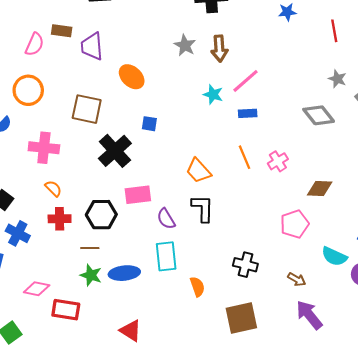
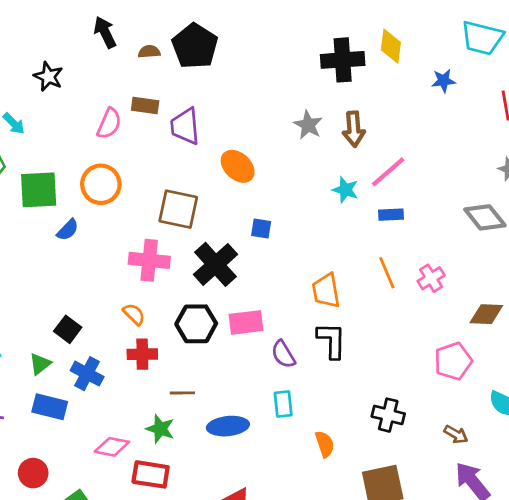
pink cross: (44, 148) -> (149, 260), moved
orange trapezoid: (198, 171) -> (326, 291), turned 32
black hexagon: (101, 215) -> (196, 324), moved
cyan rectangle: (166, 256) -> (283, 404), size x0.7
green star: (91, 275) -> (160, 429), moved

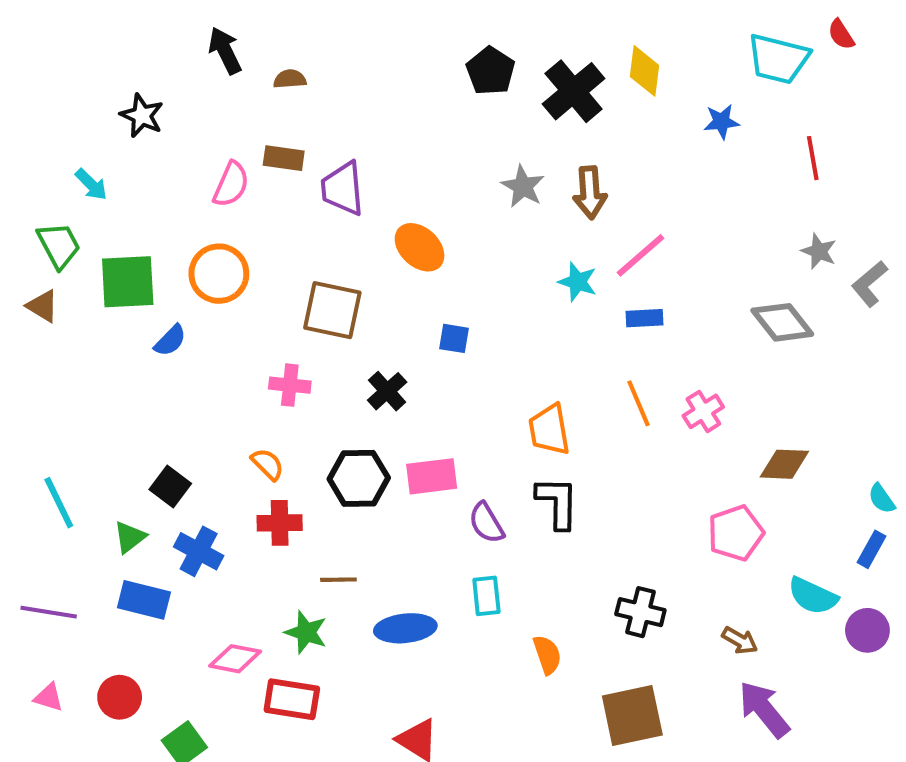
black pentagon: (195, 46) -> (490, 71), moved, size x0.7
black cross: (343, 60) -> (574, 91), turned -36
pink cross: (149, 260) -> (290, 385), size x0.7
black cross: (216, 264) -> (387, 391), size x0.6

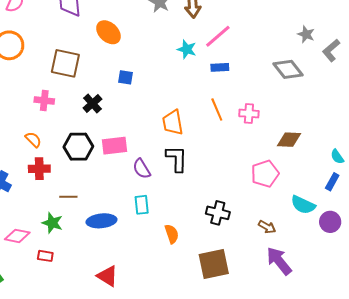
pink cross: (703, 411) -> (249, 114), turned 36
red rectangle: (292, 699) -> (45, 256), size x0.6

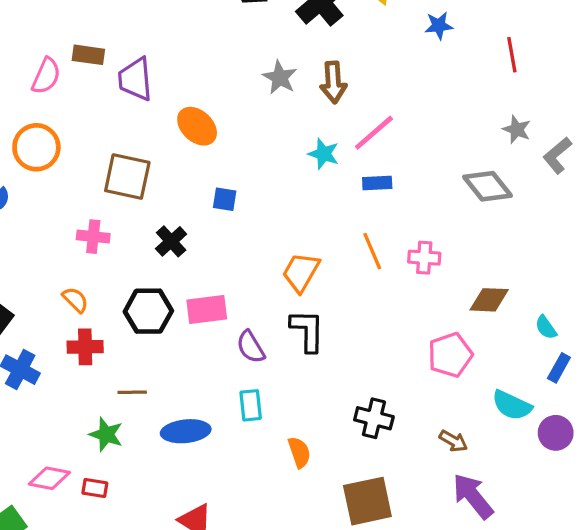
orange trapezoid: (173, 123) -> (301, 272), turned 40
cyan semicircle: (337, 157) -> (546, 327), moved
pink diamond: (17, 236) -> (49, 478), moved

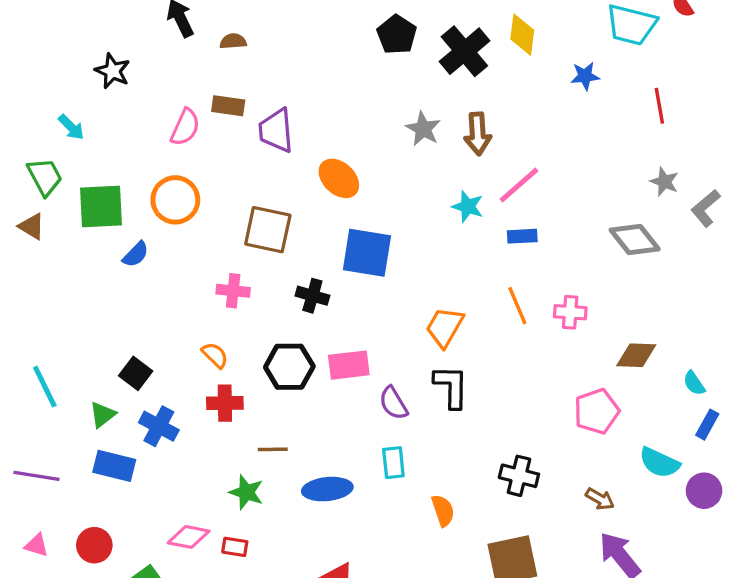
blue square: (225, 199) -> (367, 253), size x2.0
black cross: (171, 241) -> (312, 296), turned -32

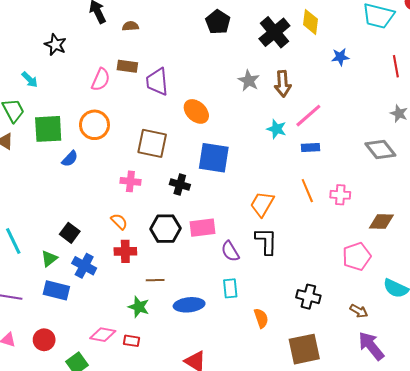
black pentagon: (397, 35) -> (218, 22), moved
blue star: (585, 76) -> (340, 57), moved

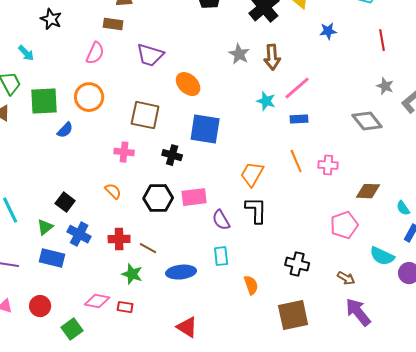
brown rectangle: (127, 66) -> (113, 24), moved
purple trapezoid: (157, 82) -> (150, 55), turned -68
red cross: (125, 251) -> (119, 239), moved
brown line: (155, 280) -> (148, 248), turned 30

